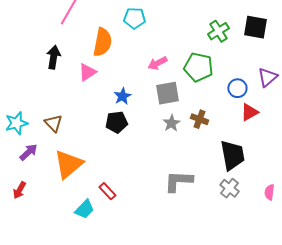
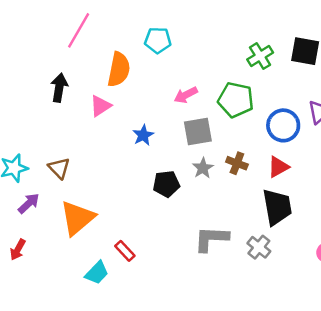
blue circle: (237, 88) -> (283, 125), size x1.4
red triangle: (249, 112) -> (278, 167), moved
black pentagon: (116, 122) -> (166, 184), moved
gray cross: (229, 188) -> (259, 247), moved

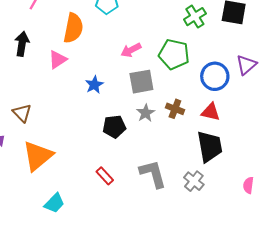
red triangle: (278, 167) -> (211, 112), turned 42
gray L-shape: (211, 239) -> (153, 174), turned 72
red rectangle: (125, 251) -> (105, 176), moved

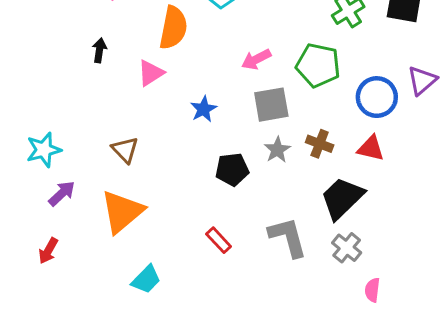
black arrow: (22, 44) -> (99, 50), size x0.7
brown triangle: (22, 113) -> (125, 150), moved
black trapezoid: (210, 147) -> (342, 198), moved, turned -124
pink semicircle: (248, 185) -> (372, 290), moved

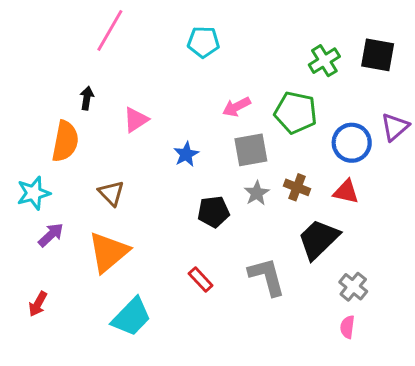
orange semicircle: (173, 28) -> (65, 141), moved
gray cross: (347, 248) -> (353, 287), moved
red arrow: (48, 251) -> (38, 304), moved
cyan trapezoid: (146, 279) -> (131, 317), size x1.4

